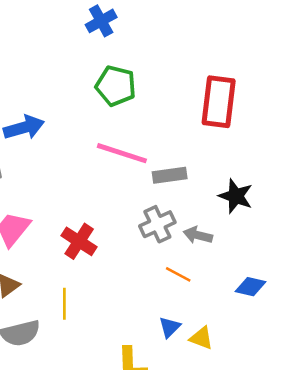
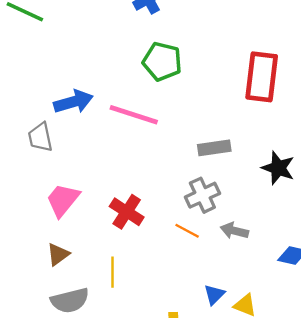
pink line: (122, 153) -> (134, 115), moved
gray arrow: (198, 235) -> (234, 231), moved
orange line: (178, 274) -> (187, 231), moved

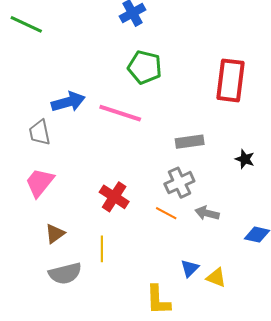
black star: (278, 168) -> (245, 159), size x0.7
pink trapezoid: (63, 200) -> (40, 183), moved

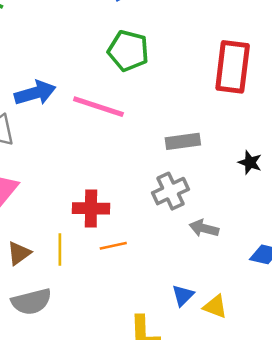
red cross: (114, 197) -> (91, 208), turned -32
orange line: (166, 213) -> (113, 246), moved, turned -40
yellow line: (102, 249) -> (60, 249), moved

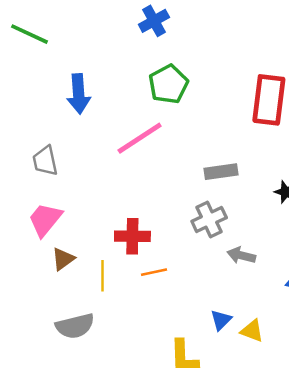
green pentagon: (128, 51) -> (168, 84), turned 30
blue arrow: (35, 93) -> (79, 94), moved, turned 102
pink line: (98, 107) -> (140, 138), turned -51
brown triangle: (19, 253) -> (63, 259), moved

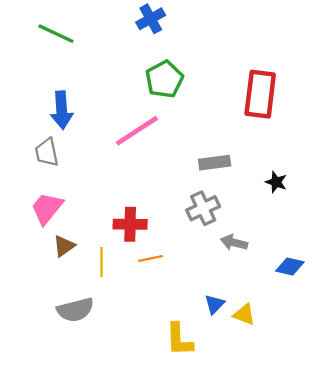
green line: (30, 34) -> (56, 34), moved
blue arrow: (79, 94) -> (62, 110), moved

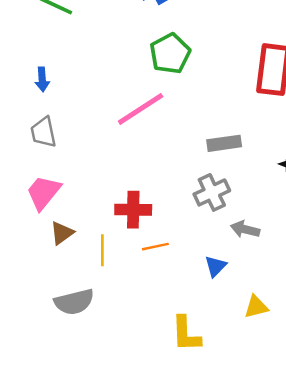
blue arrow: (62, 110) -> (42, 79), moved, size x0.6
blue triangle: (215, 304) -> (216, 266), moved
yellow triangle: (244, 314) -> (256, 307), turned -35

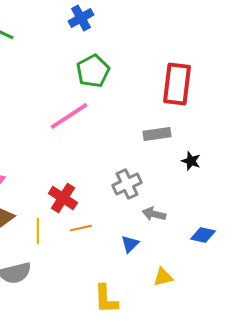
gray rectangle: (224, 143) -> (157, 134), moved
red cross: (133, 210) -> (63, 198), turned 32

